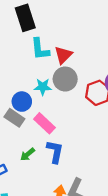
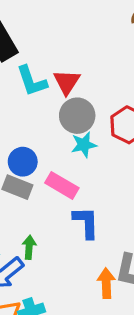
cyan star: (43, 87) -> (84, 145), moved
green arrow: (27, 154) -> (29, 247), moved, turned 147

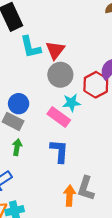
cyan star: (84, 145) -> (71, 103), moved
pink rectangle: (62, 185) -> (59, 117), moved
green arrow: (29, 247) -> (17, 147), moved

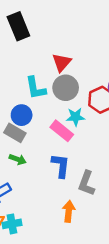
cyan L-shape: (30, 47) -> (36, 88), moved
green arrow: (17, 147) -> (18, 159), turned 98
gray L-shape: (86, 188) -> (86, 183), moved

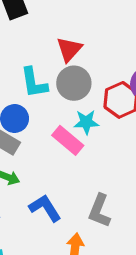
blue L-shape: (61, 166) -> (45, 208), moved, turned -40

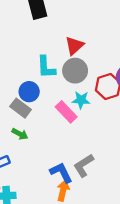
blue L-shape: (45, 208) -> (61, 173), moved
gray L-shape: (99, 211) -> (84, 165), turned 30

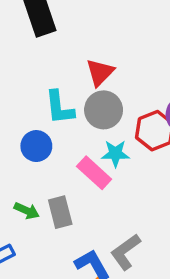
gray rectangle: (21, 108) -> (60, 212), moved, turned 42

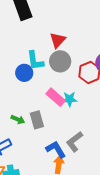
blue circle: (36, 146) -> (24, 73), moved
cyan star: (115, 154) -> (69, 99), moved

